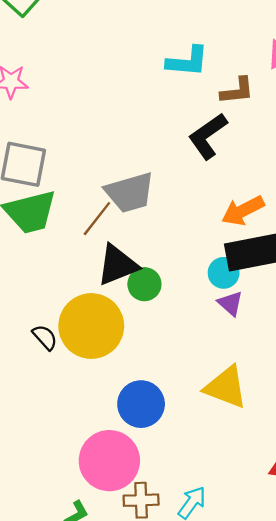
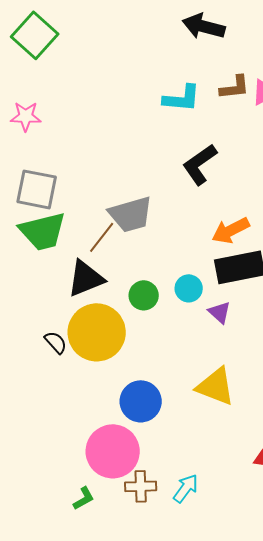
brown L-shape: (237, 91) -> (235, 87), moved
black triangle: (117, 265) -> (86, 278), moved
cyan circle: (224, 273) -> (189, 288), moved

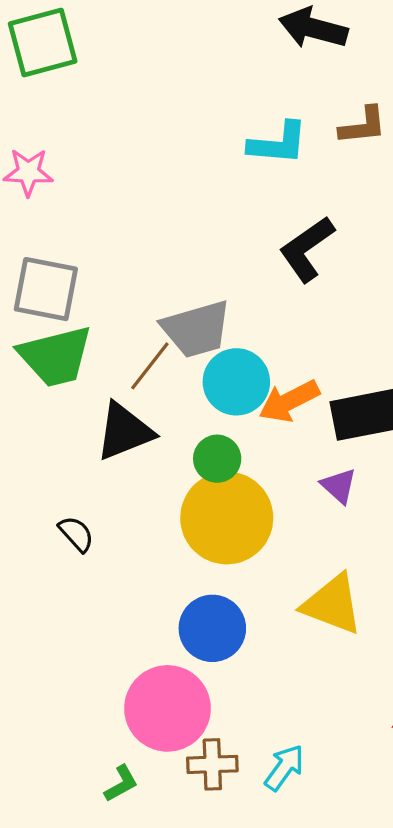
green square: (35, 35) -> (43, 43), turned 33
orange arrow: (231, 230) -> (289, 401), moved
cyan circle: (189, 288) -> (236, 382), moved, size x1.5
yellow circle: (97, 332) -> (227, 518), moved

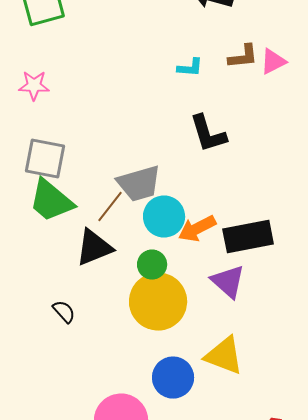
cyan L-shape: (278, 143) -> (190, 67), size x0.7
black L-shape: (307, 249) -> (208, 133), turned -72
green trapezoid: (55, 356) -> (51, 200), turned 54
purple triangle: (339, 486) -> (228, 282), size x1.5
blue circle: (212, 628) -> (173, 378), moved

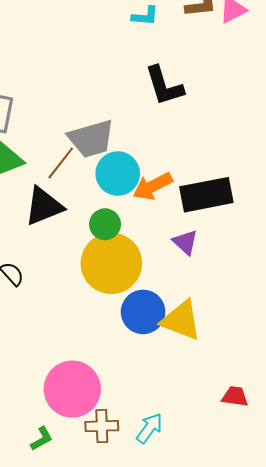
purple triangle: (228, 282) -> (185, 242), size x0.7
blue circle: (173, 378) -> (143, 312), moved

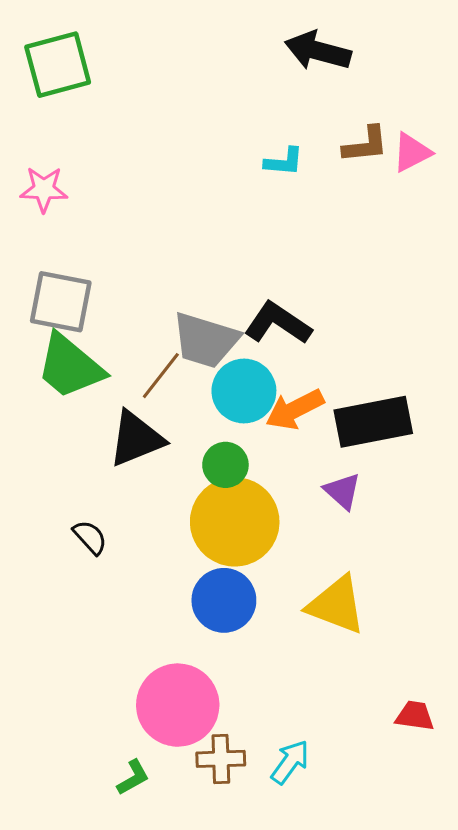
black L-shape: (164, 86) -> (278, 323), moved, turned 141
gray trapezoid: (91, 139) -> (205, 340), turned 33
blue circle: (143, 312) -> (224, 600), moved

